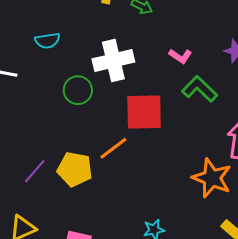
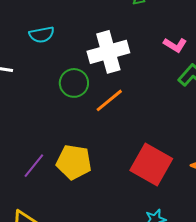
red square: (144, 112) -> (151, 164), moved, turned 33
orange line: (113, 148) -> (109, 100), moved

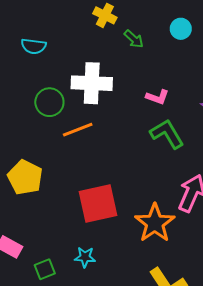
pink L-shape: (175, 45) -> (157, 97), turned -30
red square: (151, 164) -> (98, 203), turned 30

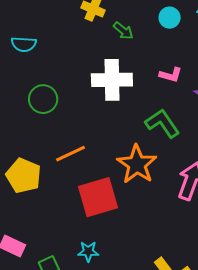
white cross: (92, 83) -> (112, 80), moved
pink L-shape: (157, 97) -> (171, 75), moved
orange line: (78, 130) -> (71, 154), moved
orange star: (155, 223) -> (137, 164), moved

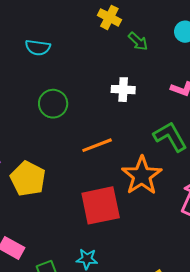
white cross: (112, 80) -> (123, 90), size x0.6
orange line: (71, 154) -> (97, 145), moved

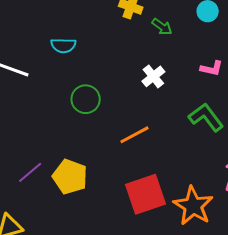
white cross: (123, 90) -> (153, 76), turned -35
orange star: (142, 176) -> (193, 206), moved

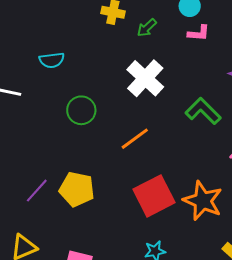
green arrow: (162, 27) -> (147, 28), turned 110
pink L-shape: (212, 68) -> (199, 33), moved
white cross: (153, 76) -> (145, 78), size x1.6

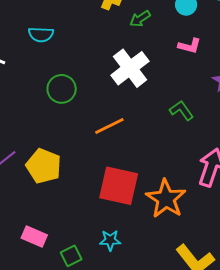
pink L-shape: (199, 33) -> (190, 46), moved
green L-shape: (203, 111) -> (181, 110), size x0.7
red square: (154, 196) -> (119, 186), turned 30

